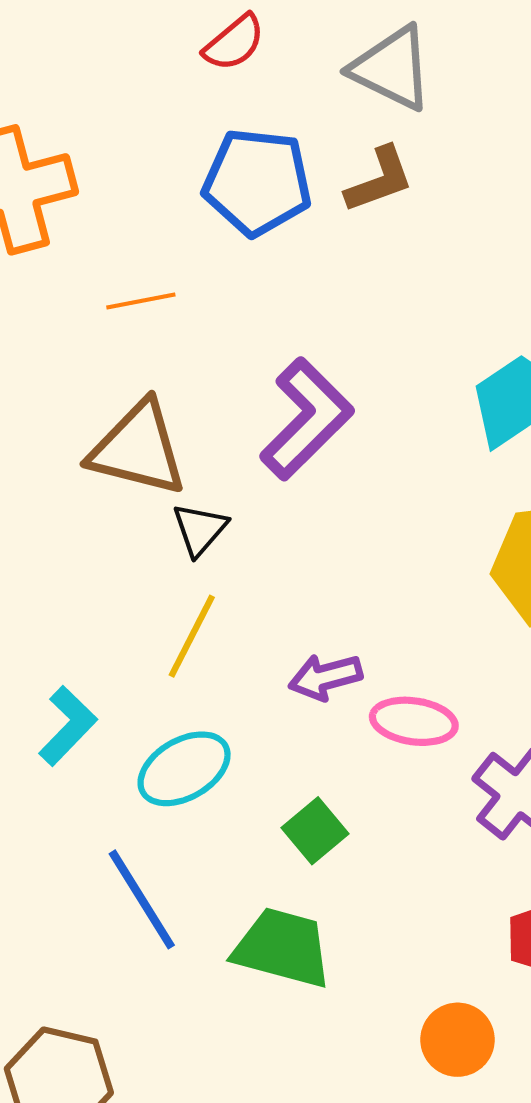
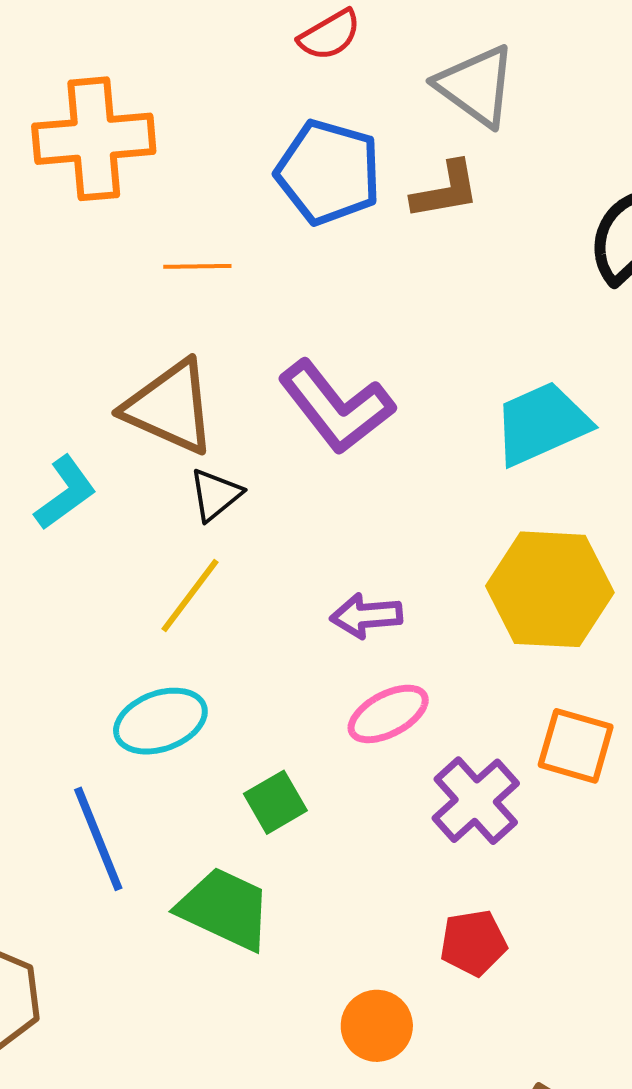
purple L-shape: (307, 419) -> (336, 407), turned 87
purple arrow: (325, 677) -> (366, 616), moved
pink ellipse: (414, 721) -> (388, 714), turned -46
cyan L-shape: (68, 726) -> (65, 493), moved

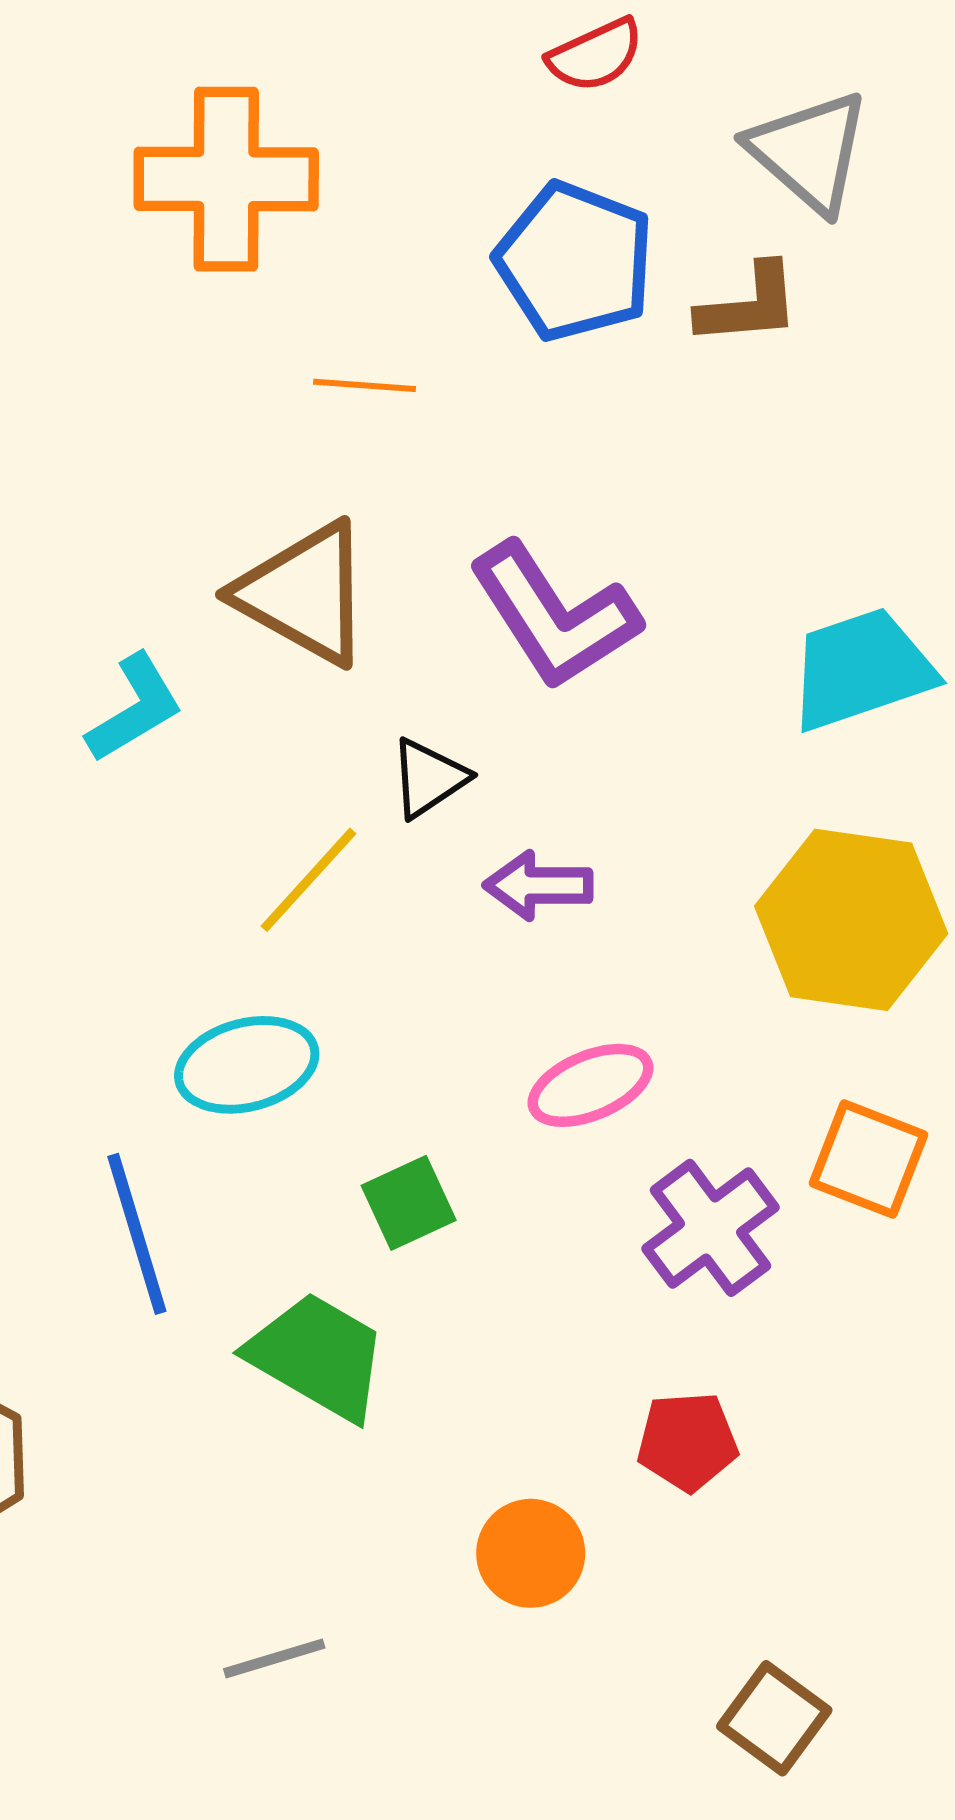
black triangle: (215, 495) -> (429, 778), moved
purple arrow: (366, 616) -> (538, 885), moved

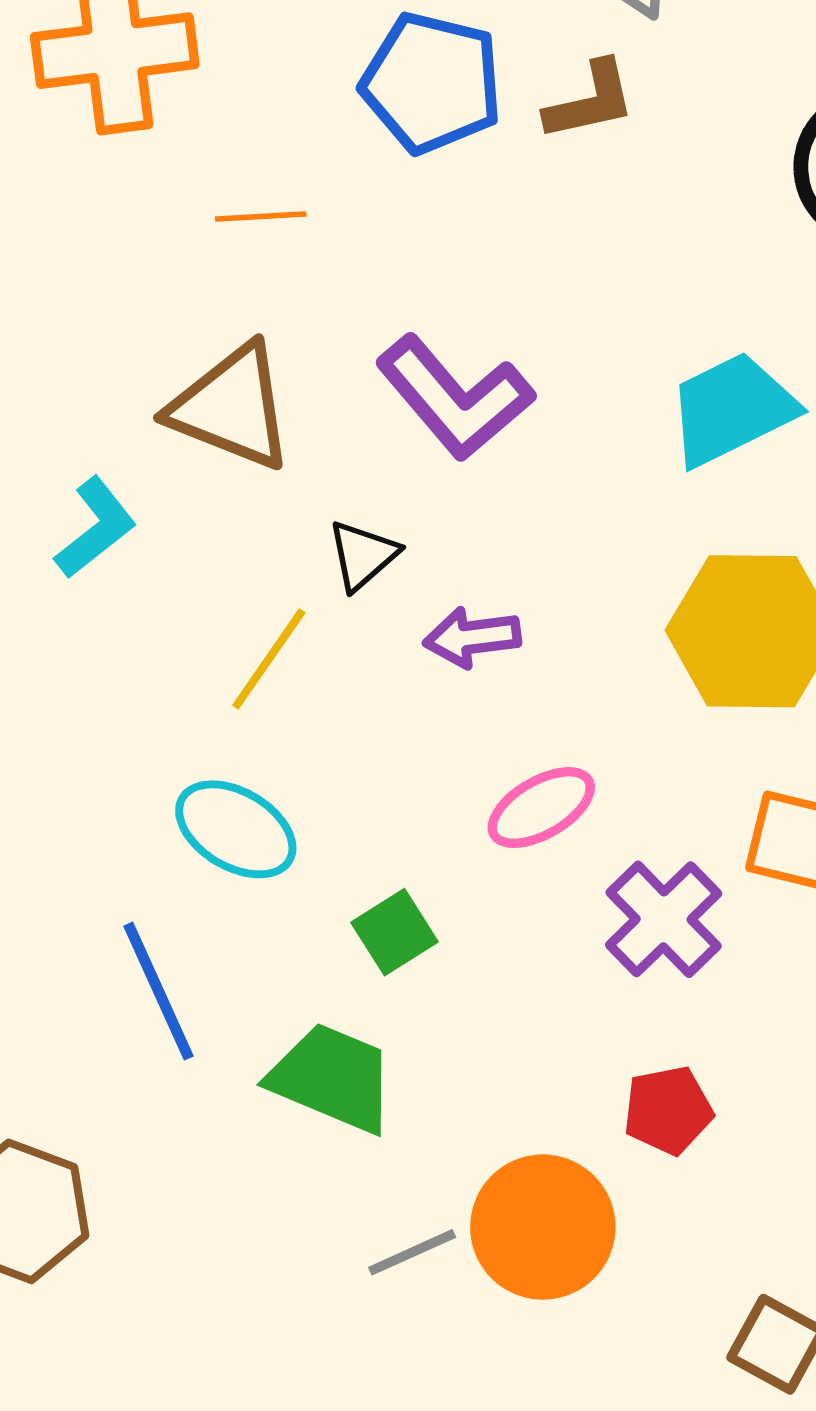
cyan ellipse: (247, 1065) -> (236, 829), turned 53
orange circle: (531, 1553) -> (543, 1227), size x1.5
gray line: (274, 1658) -> (412, 1252), moved

